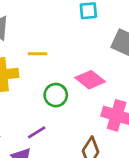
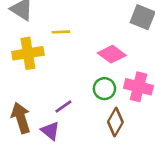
green circle: (56, 95) -> (104, 89), moved

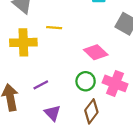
purple line: (63, 106) -> (41, 85), moved
purple triangle: (50, 131) -> (52, 113), moved

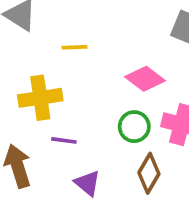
yellow cross: (23, 42) -> (40, 98), moved
purple line: (41, 85) -> (64, 140), turned 42

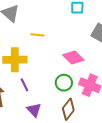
purple line: (64, 140) -> (24, 85), turned 48

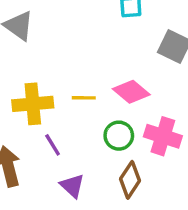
yellow line: (37, 35) -> (84, 98), moved

